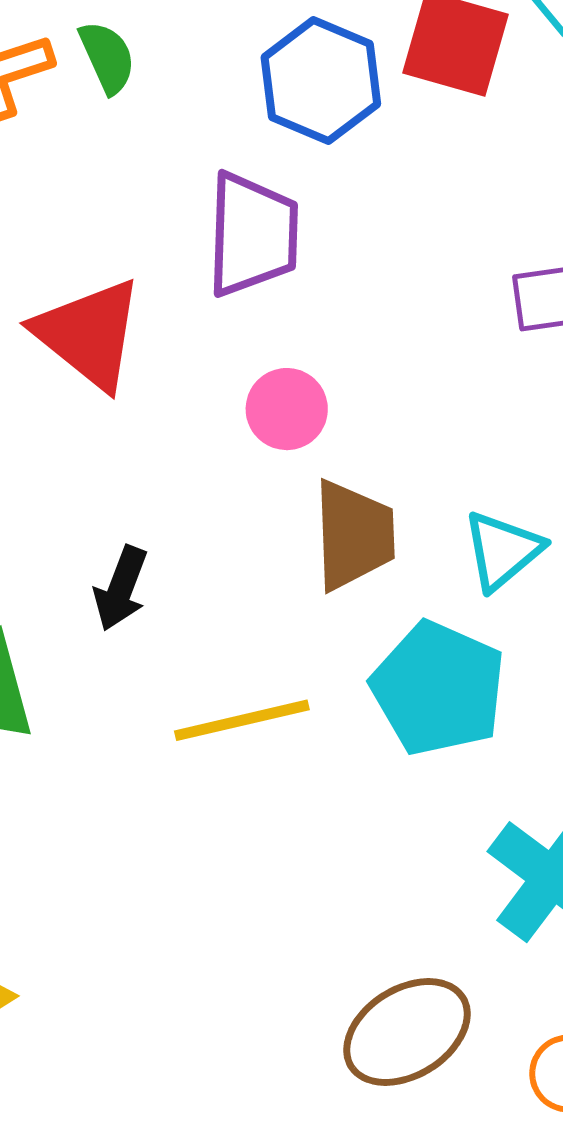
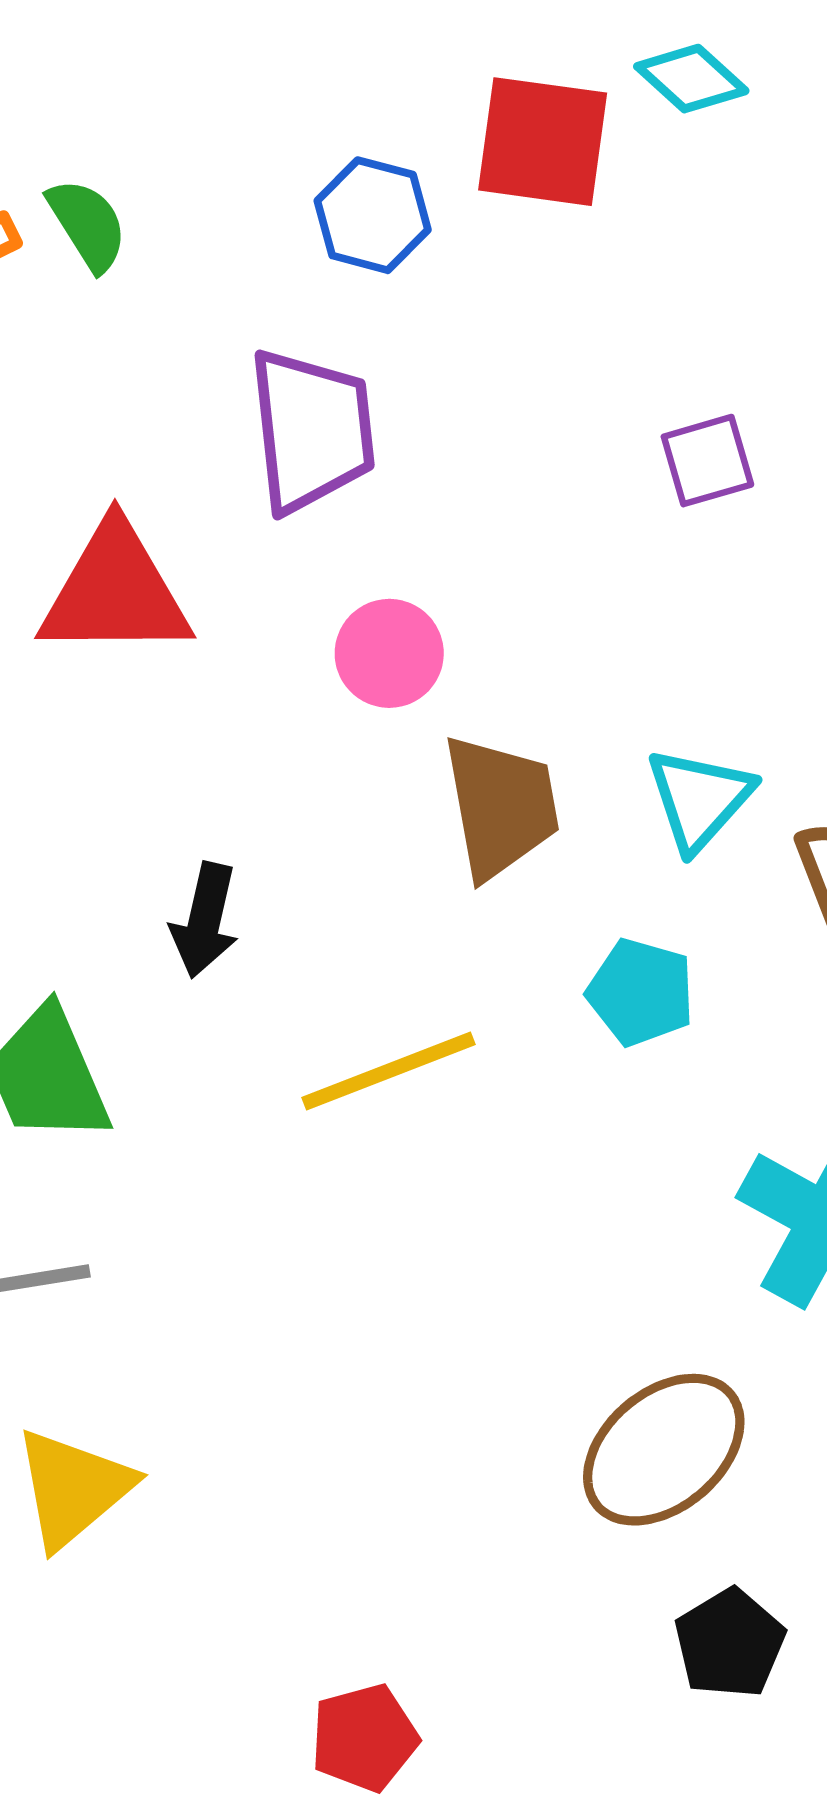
blue hexagon: (321, 81) -> (373, 215), size x0.7
red triangle: (89, 334) -> (115, 592), turned -31
cyan pentagon: (438, 688) -> (641, 992), size x0.6

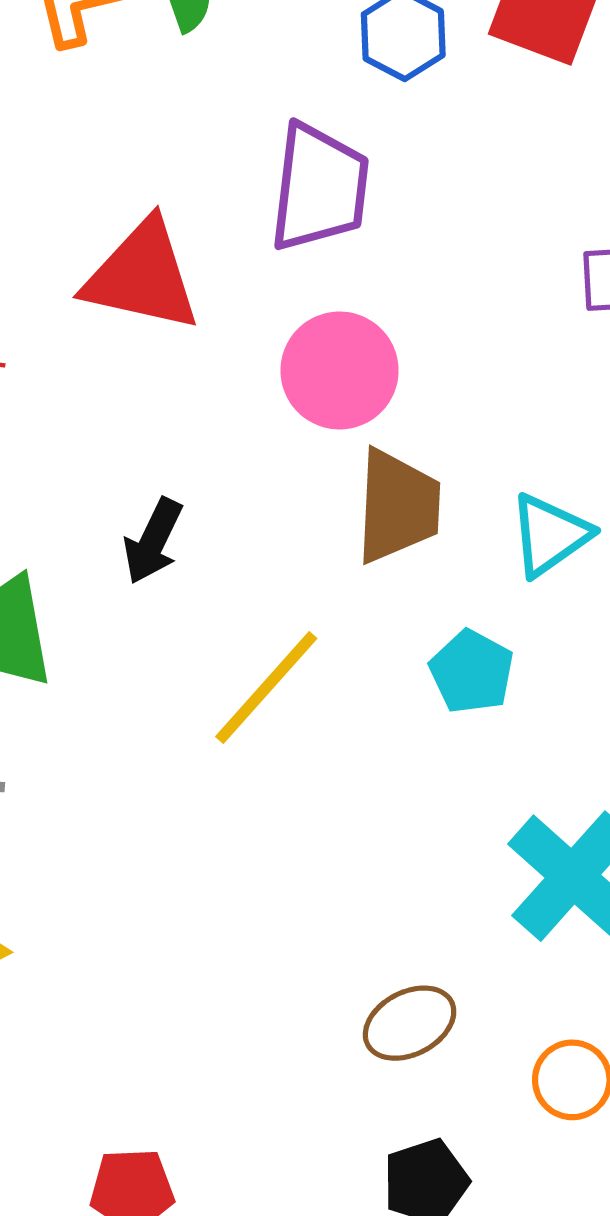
pink circle: (389, 653) -> (340, 370), size x1.4
yellow line: (388, 1071) -> (266, 688), turned -40
brown ellipse: (664, 1450) -> (410, 1023), size x0.7

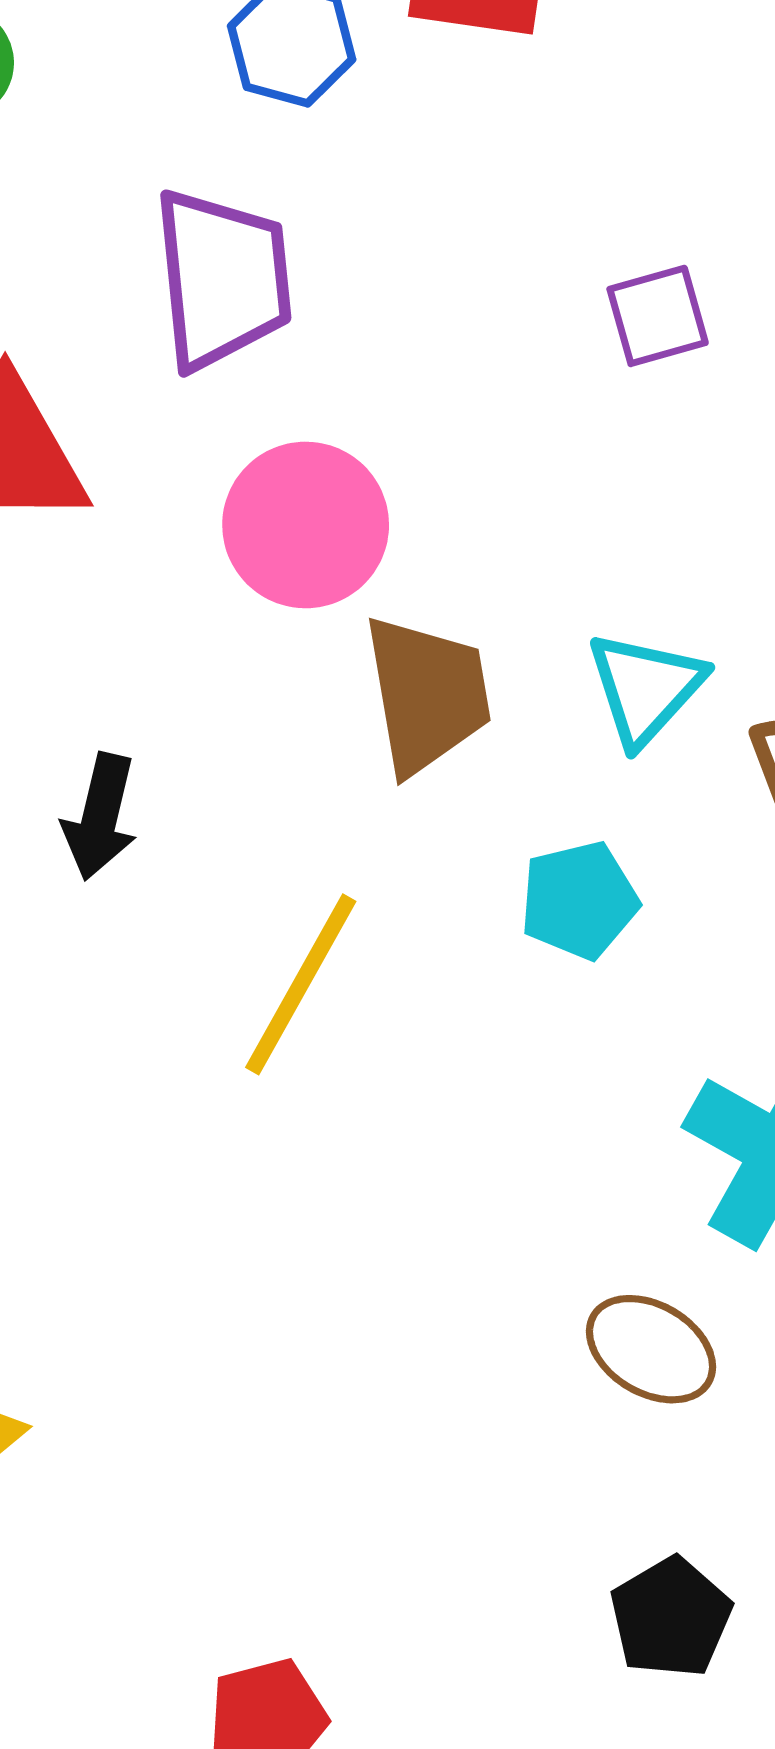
cyan pentagon: (472, 672) -> (579, 900), turned -30
brown ellipse: (410, 1023) -> (651, 1349), moved, turned 70

